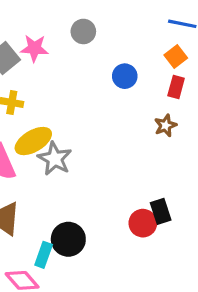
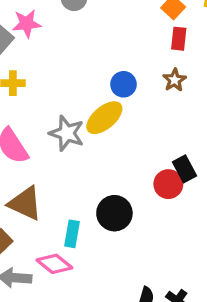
blue circle: (125, 76) -> (124, 84), moved
yellow ellipse: (33, 141) -> (104, 118), moved
black circle: (68, 239) -> (114, 213), moved

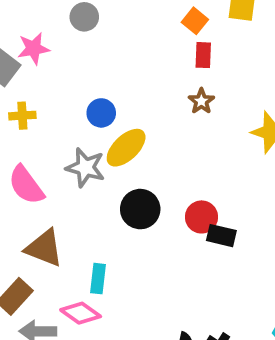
blue circle: (124, 84) -> (101, 113), moved
black rectangle: (185, 169) -> (221, 236), moved, turned -45
black circle: (114, 213) -> (140, 209), moved

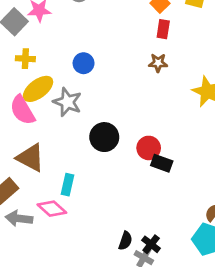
brown star: (201, 101) -> (158, 63), turned 30
yellow ellipse: (126, 148) -> (38, 89), moved

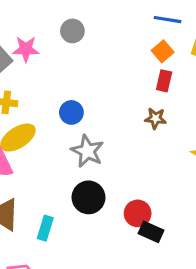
gray star: (67, 102) -> (87, 151), moved
cyan rectangle: (68, 185) -> (45, 228), moved

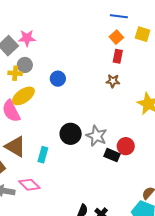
gray circle: (72, 31) -> (25, 65), moved
gray star: (87, 151) -> (96, 136), moved
red circle: (138, 213) -> (126, 146), moved

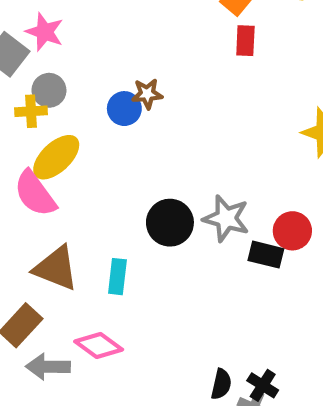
pink star: (27, 38) -> (45, 32), turned 30
brown star: (113, 81) -> (147, 94), moved

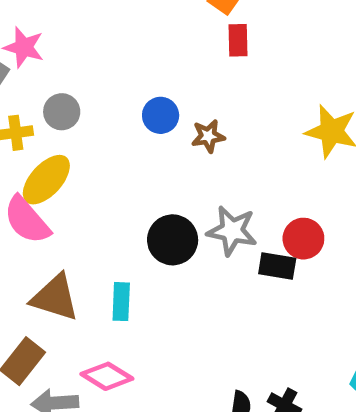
gray circle: (49, 90) -> (62, 112), moved
brown star: (147, 94) -> (208, 136), moved
blue circle: (124, 109) -> (161, 115), moved

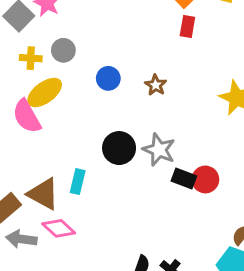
blue circle: (161, 115) -> (108, 78), moved
brown star: (208, 136) -> (156, 85), turned 30
red circle: (303, 239) -> (205, 179), moved
brown triangle: (55, 298) -> (43, 194), moved

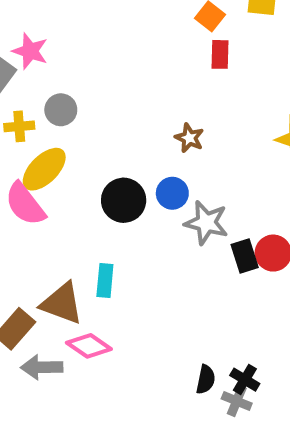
blue circle: (108, 78) -> (172, 193), moved
black circle: (119, 148) -> (124, 200), moved
black rectangle: (184, 179) -> (245, 256), turned 60

